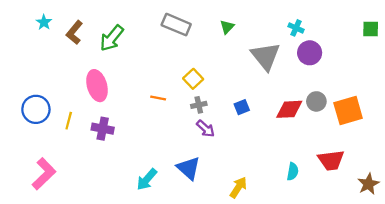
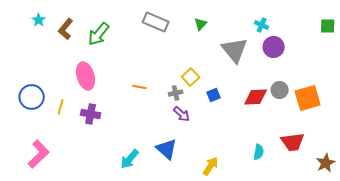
yellow square: (193, 79) -> (191, 77), moved

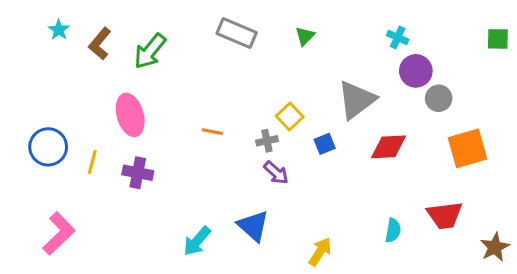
gray triangle: (235, 50) -> (357, 100), moved, turned 32
gray circle: (280, 90) -> (439, 98), moved

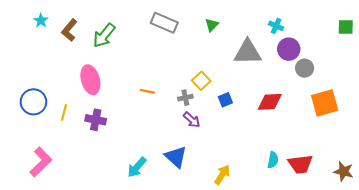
gray triangle: (357, 100) -> (248, 52), moved, turned 36
red trapezoid: (445, 215) -> (300, 164), moved
brown star: (495, 247) -> (344, 171), turned -30

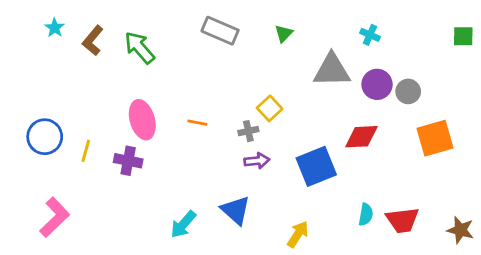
green arrow: (104, 35) -> (139, 48), turned 100
purple circle: (289, 49) -> (377, 84), moved
pink ellipse: (90, 80) -> (142, 120), moved
blue square: (225, 100) -> (316, 166), moved, size x2.0
purple arrow: (192, 120) -> (257, 161), turned -48

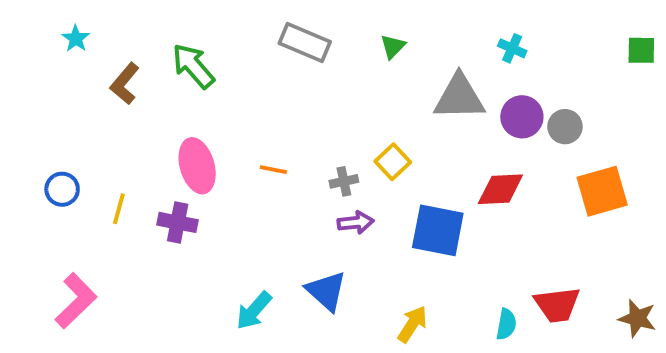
brown L-shape: (93, 41) -> (125, 84), moved
yellow square: (270, 108) -> (393, 162), moved
blue circle: (45, 137) -> (62, 189), size x0.7
blue square: (316, 166) -> (438, 230), turned 33
cyan semicircle: (366, 214) -> (506, 324), moved

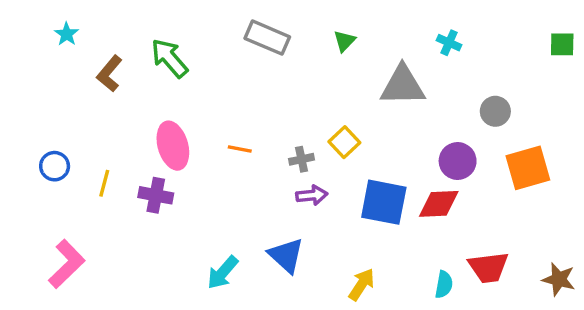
purple circle: (522, 117) -> (458, 161), moved
red diamond: (500, 189) -> (439, 204), moved

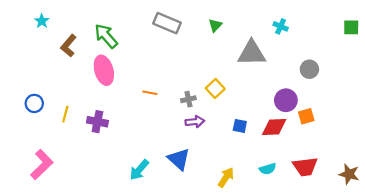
pink ellipse: (173, 146) -> (104, 70), moved
orange square: (528, 168) -> (306, 116), moved, size x0.6
blue square: (384, 202) -> (240, 126), size x0.5
cyan semicircle: (444, 284) -> (268, 169), moved, turned 63

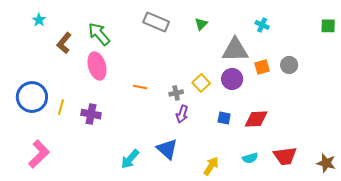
purple circle: (286, 100) -> (232, 79), moved
blue circle: (34, 103) -> (32, 97), size x1.8
orange square: (306, 116) -> (262, 67), moved
purple arrow: (195, 122) -> (182, 114), turned 114

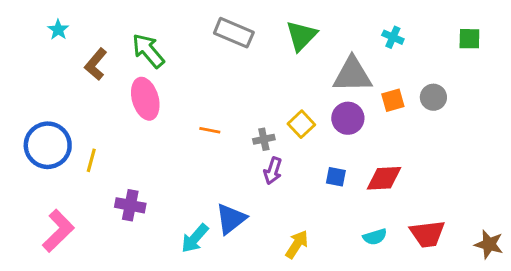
green triangle: (201, 24) -> (301, 36), size x1.6
green square: (328, 26) -> (469, 39), moved
purple cross: (91, 114) -> (130, 205), moved
blue triangle: (167, 149) -> (231, 219), moved, turned 40
yellow arrow: (211, 166) -> (297, 244), moved

